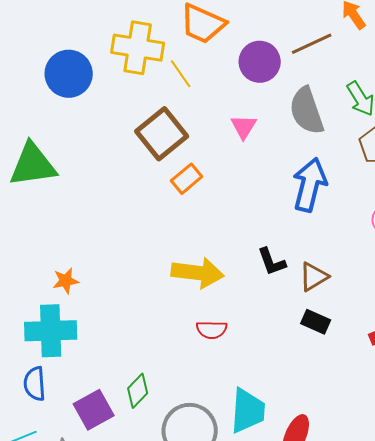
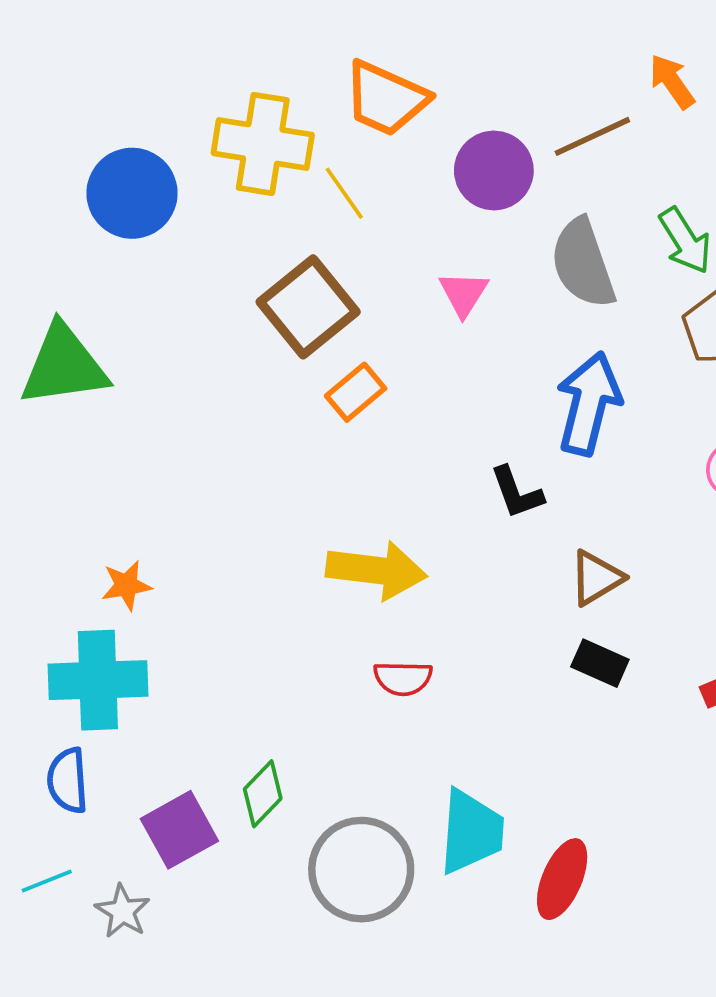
black L-shape: (272, 262) -> (517, 493), moved

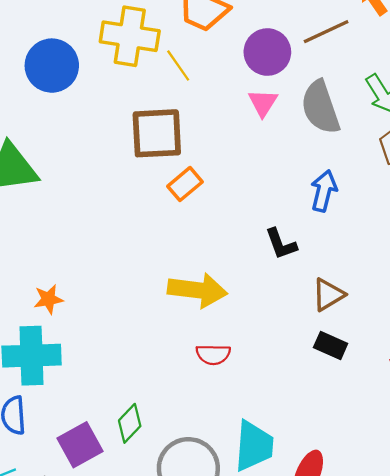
pink triangle: (464, 294) -> (263, 103), moved
brown square: (308, 307) -> (157, 133), turned 36
blue arrow: (589, 404) -> (324, 191), size x0.7

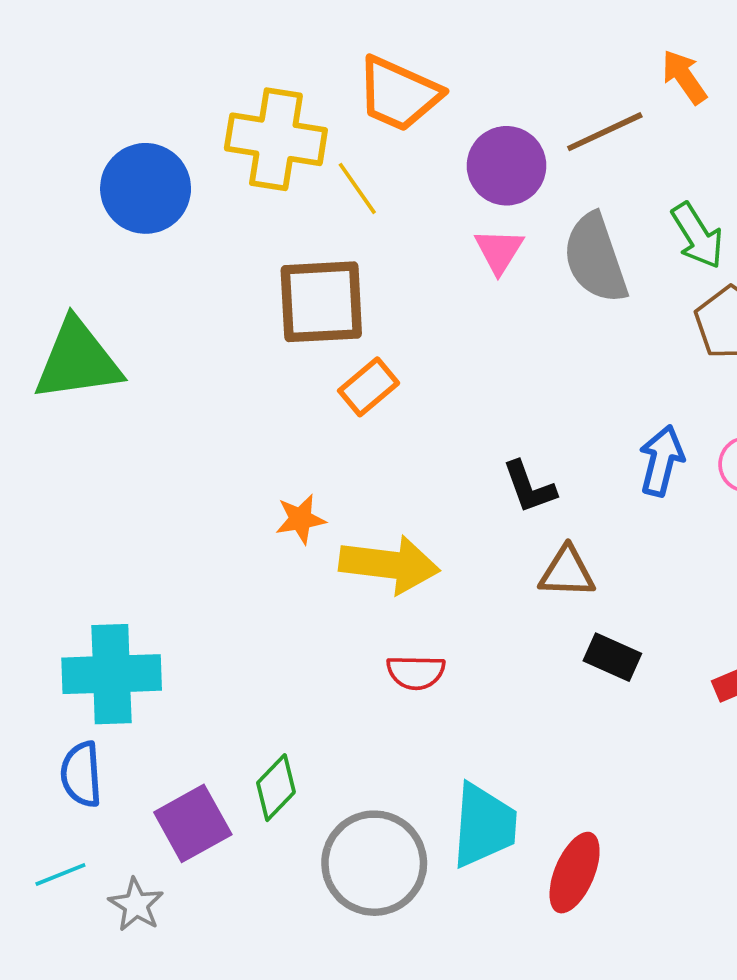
blue arrow: (324, 191) -> (662, 461), moved
brown triangle: (328, 295) -> (567, 572), moved, turned 33
orange star: (48, 299) -> (301, 519), moved

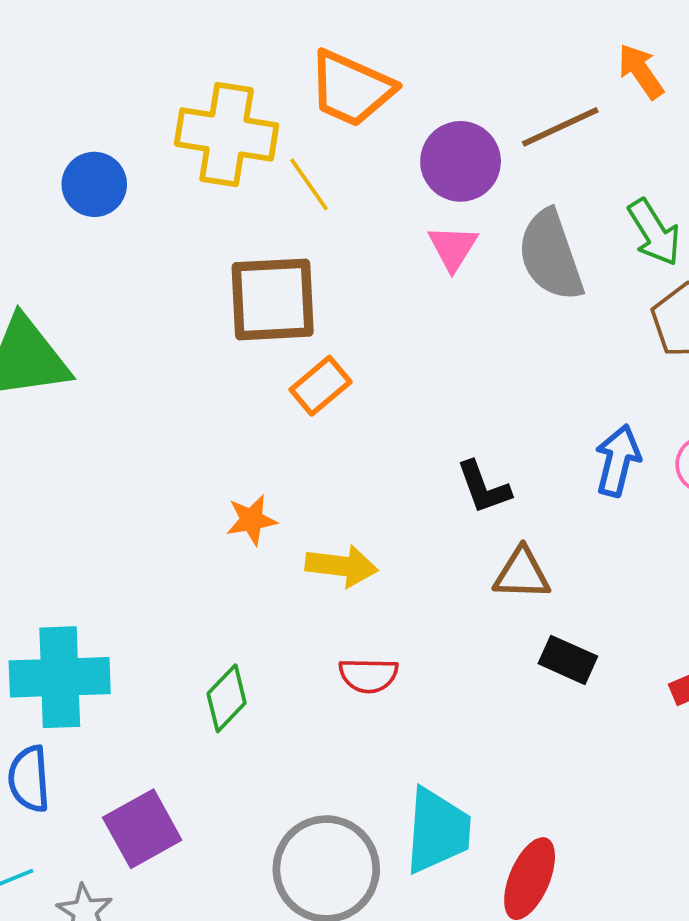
blue circle: (146, 188) -> (94, 184), size x0.7
yellow arrow: (389, 565) -> (342, 566), size x0.7
green diamond: (276, 788) -> (227, 698), moved

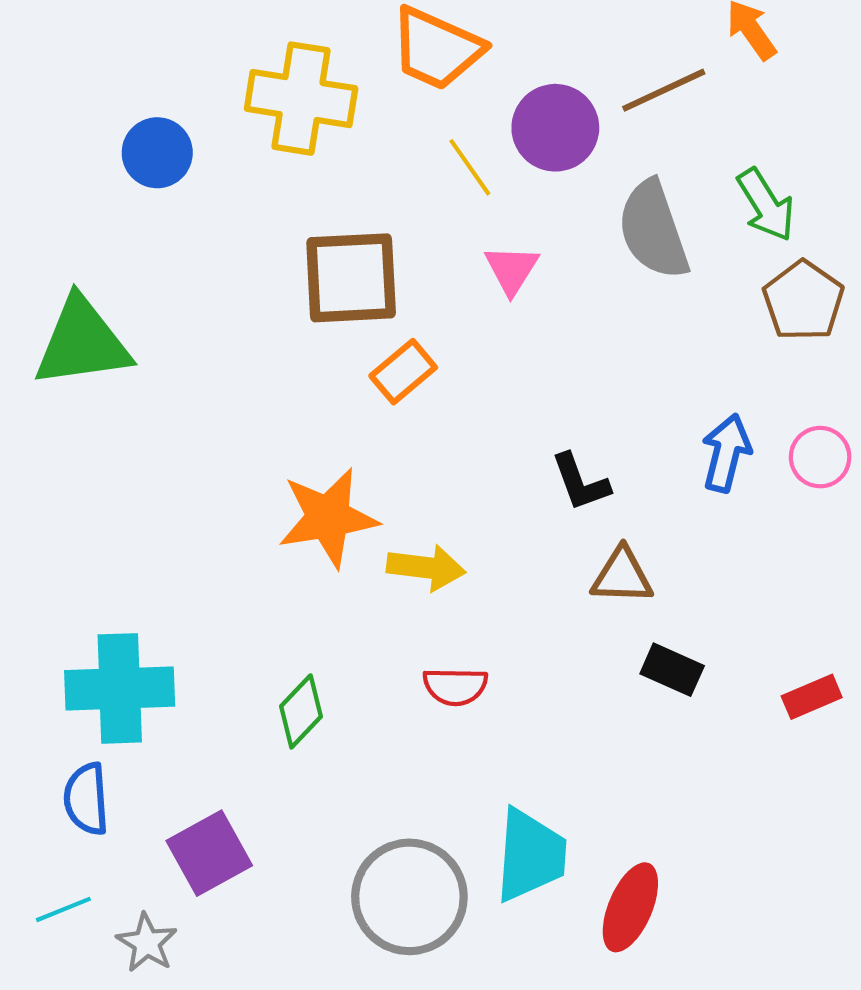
yellow line: (309, 184) -> (470, 167), moved
pink triangle: (453, 248) -> (512, 269), moved
orange star: (251, 520) -> (328, 518), size x1.8

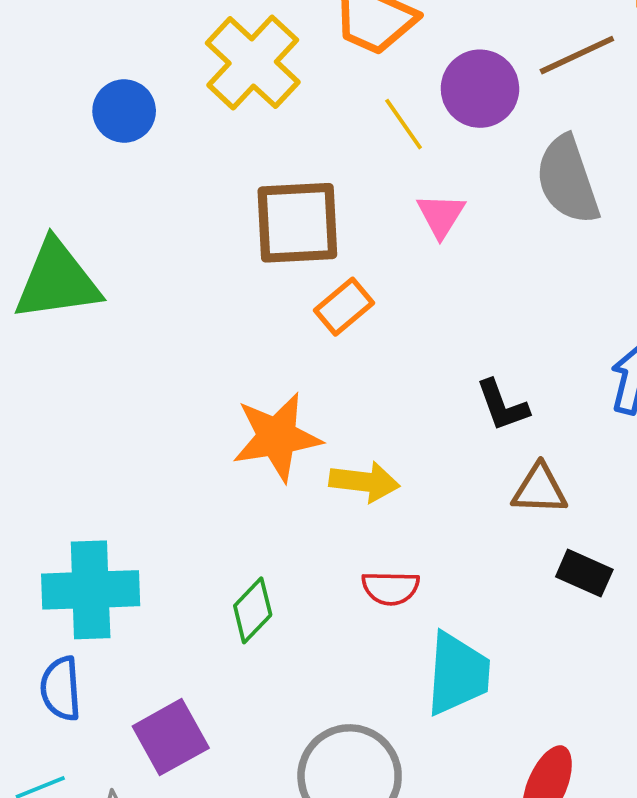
yellow cross: (301, 99) -> (253, 63), turned 34
cyan trapezoid: (530, 855) -> (458, 674), moved

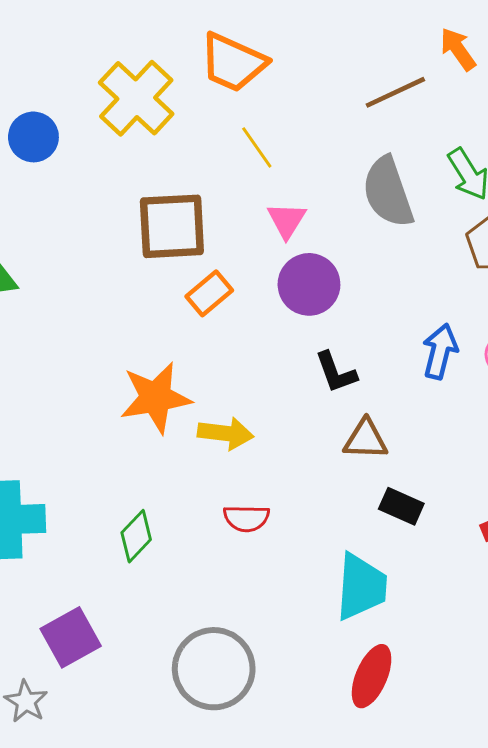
purple circle: (480, 89) -> (309, 284), moved
cyan trapezoid: (458, 674) -> (361, 587), moved

